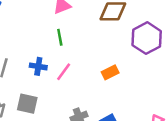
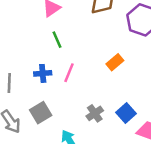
gray square: (27, 104) -> (41, 113), turned -30

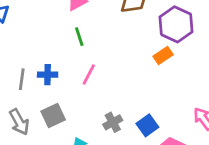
orange rectangle: (115, 62) -> (163, 56), moved
blue cross: (43, 73) -> (48, 75), moved

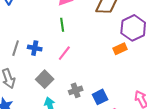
gray square: (53, 115) -> (45, 79), moved, turned -30

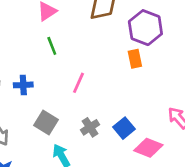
orange rectangle: (120, 49) -> (135, 59), turned -64
pink line: (64, 53) -> (78, 83), moved

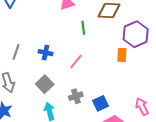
green line: (52, 46) -> (83, 28), moved
blue cross: (23, 85) -> (46, 53), moved

